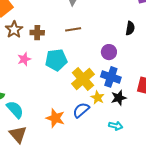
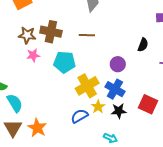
brown star: (14, 29) -> (27, 35), moved, turned 30
brown cross: (37, 33) -> (51, 32), size x1.5
orange star: (55, 118) -> (37, 128), moved

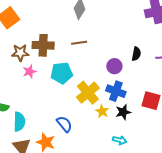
black semicircle: (143, 45) -> (136, 54), moved
cyan semicircle: (15, 103) -> (19, 122), turned 42
blue semicircle: (79, 116) -> (64, 124), moved, turned 90

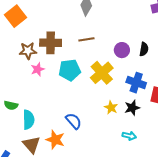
purple circle: (114, 66) -> (122, 50), moved
blue cross: (116, 91) -> (136, 83), moved
yellow cross: (88, 93) -> (102, 73), moved

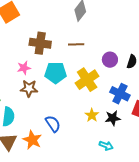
brown star: (28, 51) -> (29, 88), moved

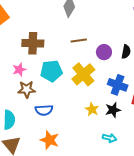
brown line: (76, 44) -> (79, 40), moved
blue semicircle: (53, 124) -> (44, 110), moved, turned 126
orange star: (32, 140) -> (50, 140), moved

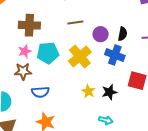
pink star: (19, 70) -> (25, 51), moved
blue cross: (118, 85) -> (115, 55), moved

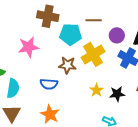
pink star: (25, 51) -> (29, 47), moved, size x1.5
cyan pentagon: (48, 53) -> (71, 34), moved
brown star: (23, 71) -> (67, 65), moved

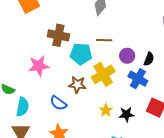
blue semicircle: (49, 84) -> (58, 103), turned 30

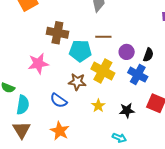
yellow cross: (103, 74) -> (103, 71), turned -30
yellow star: (106, 110) -> (98, 106), moved

